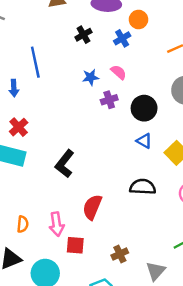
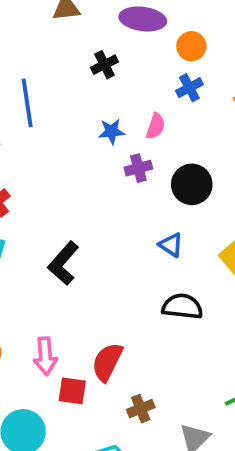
blue cross: (122, 38) -> (189, 88), moved
pink semicircle: (119, 72) -> (156, 126), turned 63
blue triangle: (144, 141) -> (171, 245), moved
red semicircle: (92, 207) -> (107, 362), moved

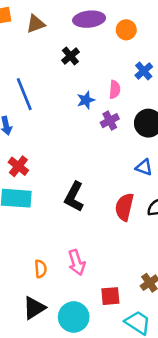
blue cross: (189, 88) -> (144, 71), moved
red semicircle: (107, 362) -> (124, 207), moved
red square: (72, 391) -> (110, 296), moved

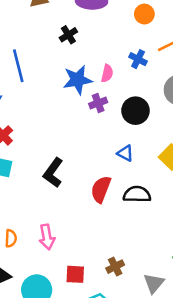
orange circle: (126, 30) -> (144, 14), moved
blue cross: (144, 71) -> (138, 59), turned -30
blue star: (86, 100) -> (77, 80), size x1.6

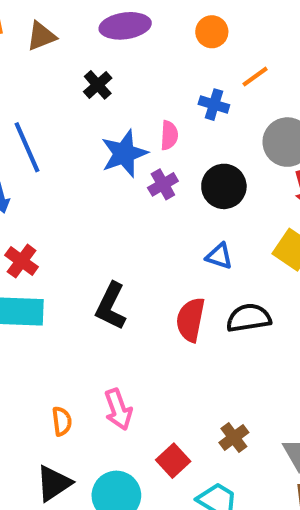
red square: (75, 274) -> (173, 461), turned -36

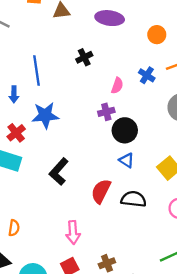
black cross: (98, 85) -> (84, 57), moved
blue star: (124, 153) -> (45, 115), moved
black circle: (224, 186) -> (125, 130), moved
pink arrow: (118, 409) -> (73, 232), moved

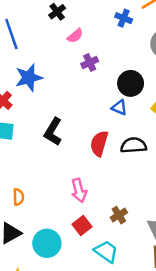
pink semicircle: (117, 86) -> (75, 36), moved, turned 42
black circle: (125, 130) -> (131, 83), moved

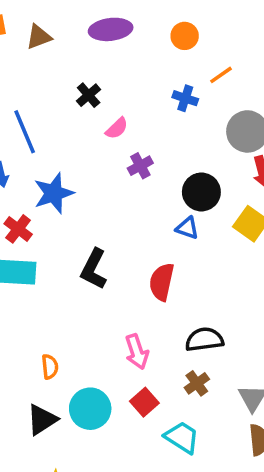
black semicircle: (134, 145) -> (204, 339), moved
cyan circle: (47, 243) -> (90, 409), moved

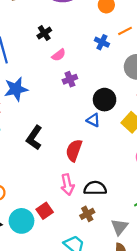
pink arrow: (137, 352) -> (67, 185), moved
red square: (144, 402) -> (45, 211), moved

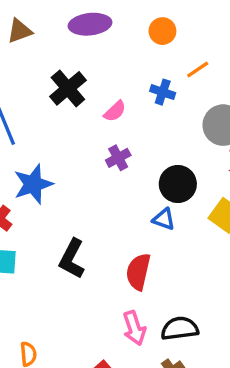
black cross: (44, 33) -> (68, 88), size x1.5
pink semicircle: (59, 55) -> (115, 111), moved

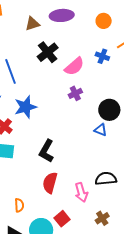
brown triangle: (19, 31) -> (32, 24), moved
pink semicircle: (115, 111) -> (74, 66), size x1.5
red semicircle: (138, 272) -> (50, 183), moved
black semicircle: (180, 328) -> (106, 179), moved

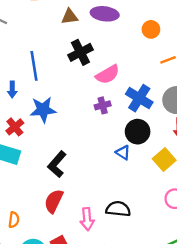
blue cross: (102, 56) -> (139, 98), moved, size x1.6

